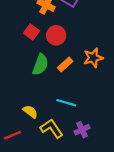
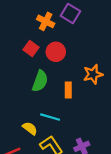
orange rectangle: (65, 65) -> (68, 90), moved, turned -48
cyan line: (66, 103) -> (50, 117), moved

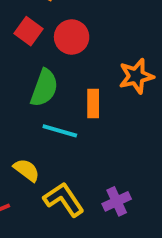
cyan line: (50, 117) -> (60, 131), moved

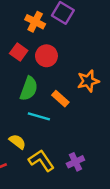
orange rectangle: (93, 104) -> (60, 99), turned -48

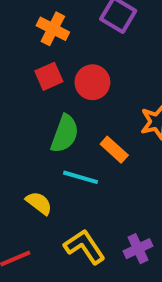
orange cross: (35, 22) -> (53, 29), moved
red square: (19, 52) -> (49, 76), turned 30
yellow semicircle: (17, 142) -> (39, 203), moved

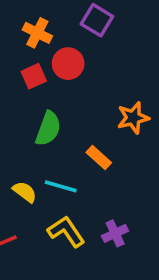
red circle: (92, 82) -> (68, 64), moved
orange rectangle: (114, 150) -> (99, 158), moved
cyan line: (81, 177) -> (61, 186), moved

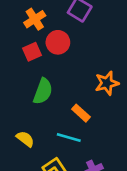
orange cross: (37, 33) -> (35, 19), turned 30
cyan line: (61, 186) -> (69, 137), moved

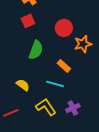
red circle: (58, 42) -> (64, 28), moved

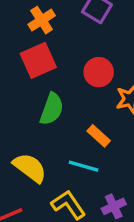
red square: (28, 21) -> (38, 60), size x1.5
yellow semicircle: (23, 85) -> (30, 168), size x1.5

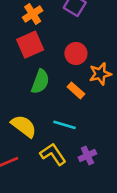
orange rectangle: (99, 136) -> (76, 90), moved

